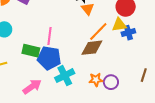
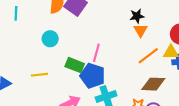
brown diamond: (92, 48) -> (153, 84), moved

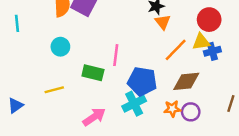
blue pentagon: (93, 76) -> (142, 81), moved

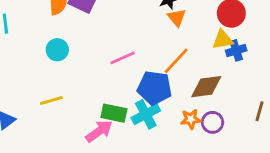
orange line: (176, 50) -> (176, 61), moved
pink line: (116, 55) -> (123, 58), turned 60
green rectangle: (93, 73) -> (114, 113), moved

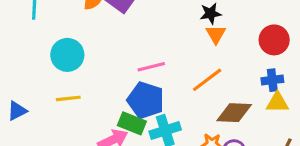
yellow triangle: (223, 40) -> (277, 102), moved
cyan circle: (57, 50) -> (67, 55), moved, size x1.4
blue pentagon: (154, 88) -> (146, 100), moved

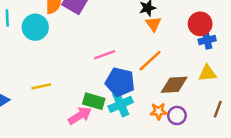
cyan circle: (67, 55) -> (35, 27), moved
blue cross: (272, 80) -> (207, 40), moved
blue pentagon: (146, 100) -> (120, 82), moved

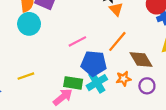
cyan circle: (35, 27) -> (29, 24), moved
brown diamond: (174, 85) -> (141, 59), turned 70
orange star: (159, 111) -> (124, 79), moved

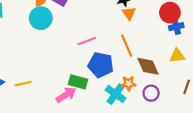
orange line: (117, 41) -> (127, 46), turned -70
yellow line: (26, 76) -> (23, 84), moved
cyan cross: (97, 83) -> (116, 94), moved, turned -30

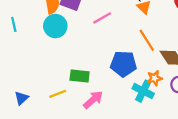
pink line: (87, 41) -> (102, 18), moved
green rectangle: (78, 82) -> (80, 76), moved
yellow line: (23, 84) -> (58, 94), moved

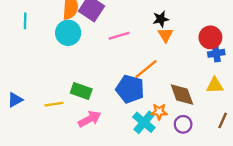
orange line: (147, 40) -> (146, 69), moved, turned 70

